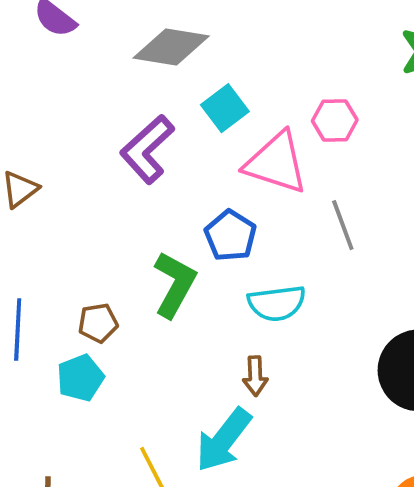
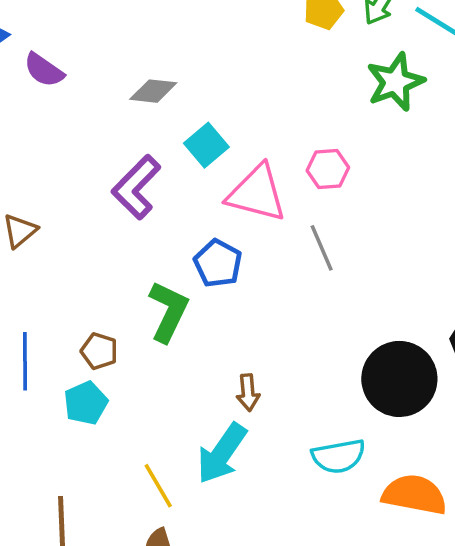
gray diamond: (171, 47) -> (153, 91), size x0.7
pink hexagon: (335, 120) -> (328, 169), moved
cyan semicircle: (277, 303) -> (338, 456), moved
brown pentagon: (98, 323) -> (99, 351), turned 30

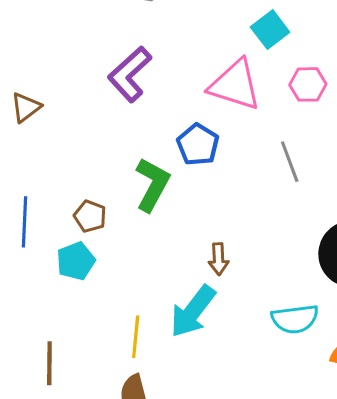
cyan square: (206, 145) -> (270, 30), moved
pink hexagon: (328, 169) -> (308, 84), moved
gray line: (322, 248) -> (290, 162), moved
yellow line: (158, 486) -> (136, 337), turned 33

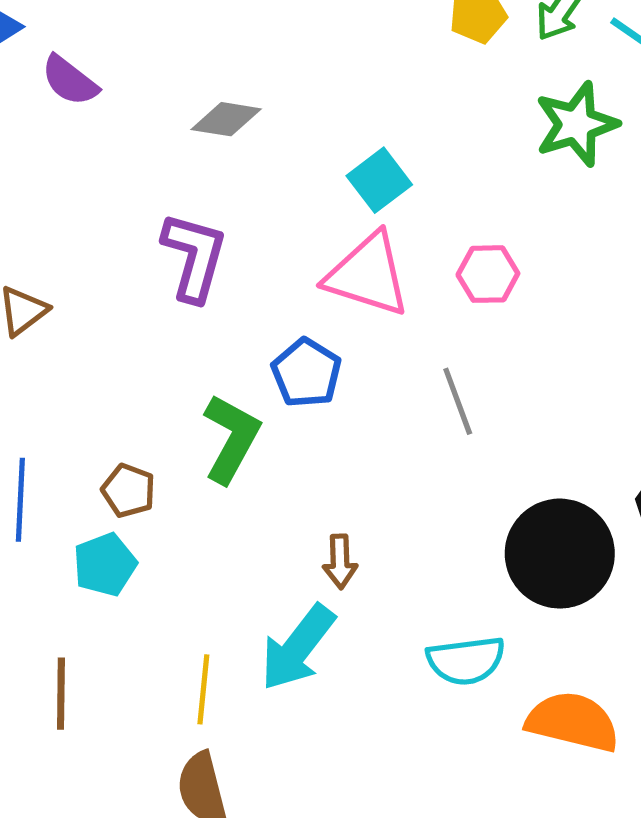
cyan square: (270, 30) -> (379, 180), moved
purple L-shape: (130, 74) -> (194, 257), turned 148
brown line: (49, 363) -> (61, 694), moved

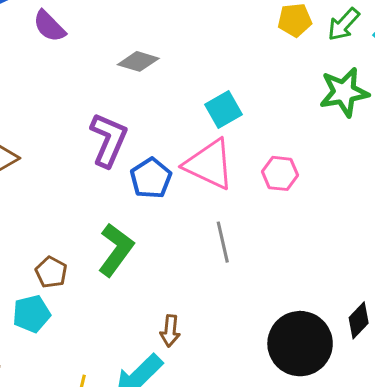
blue pentagon: (306, 373) -> (151, 178), moved
gray line: (458, 401) -> (223, 242), moved

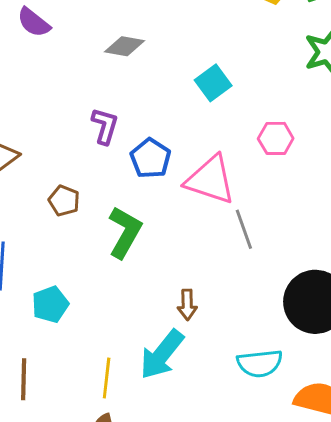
purple L-shape: (109, 140) -> (105, 126), size x0.7
pink triangle: (209, 164) -> (210, 180), moved
gray line: (223, 242) -> (244, 229), moved
brown pentagon: (51, 272) -> (64, 201), moved

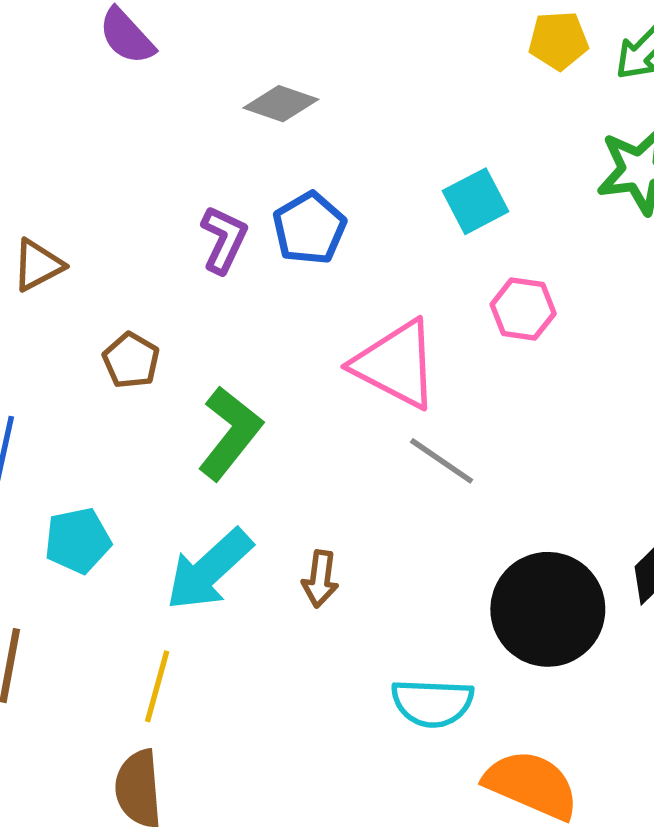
cyan square: (213, 83) -> (475, 201), moved
blue pentagon: (150, 158) -> (309, 228), moved
gray line: (244, 229) -> (442, 461), turned -45
cyan arrow: (162, 354) -> (209, 570), moved

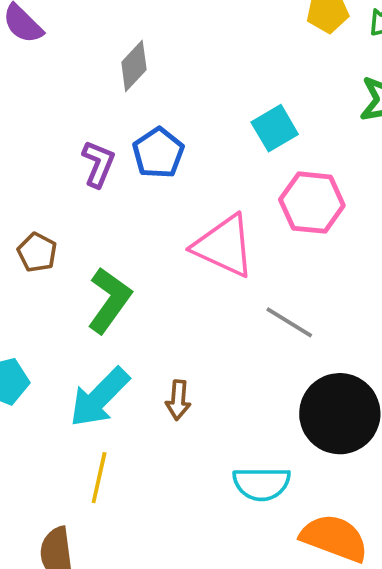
gray diamond: (281, 104) -> (134, 66), turned -63
pink hexagon: (523, 309) -> (312, 203), size x1.4
gray line: (442, 461) -> (289, 322), moved
yellow line: (157, 686) -> (99, 478), moved

